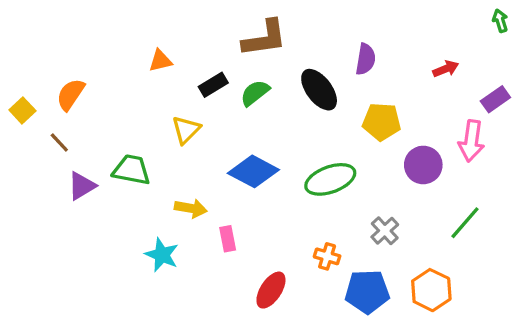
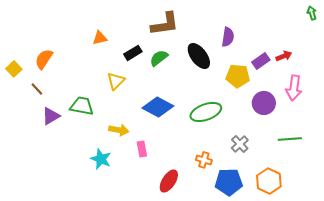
red arrow: (446, 69) -> (284, 56), moved
purple rectangle: (495, 99) -> (261, 61), moved
green line: (465, 223) -> (290, 139), turned 45

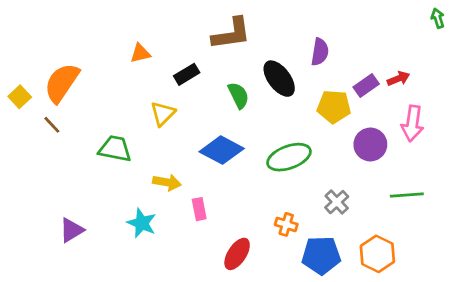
green semicircle: (159, 58) -> (238, 95), moved, turned 102
orange semicircle: (44, 59) -> (62, 83), size x1.4
purple triangle: (51, 116) -> (72, 230), moved

